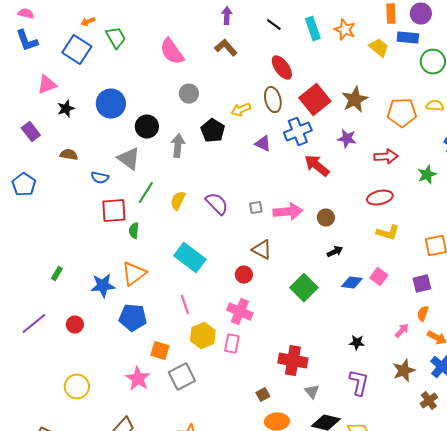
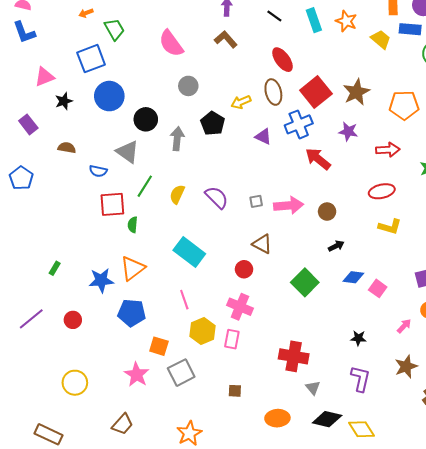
blue square: (77, 50) -> (91, 59), moved, turned 36
pink square: (379, 277) -> (378, 288), moved
brown square: (263, 395) -> (235, 391), moved, turned 32

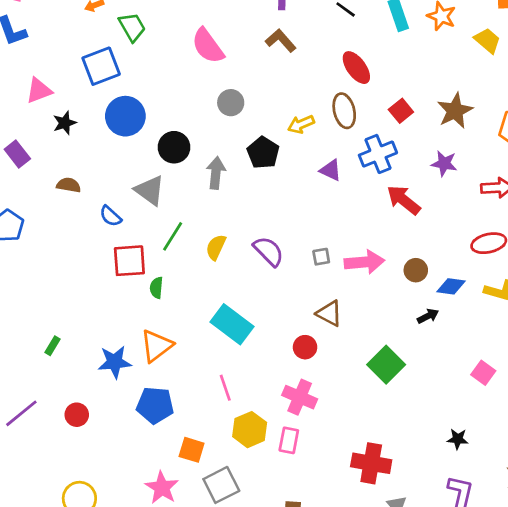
red square: (316, 92) -> (401, 111), size x0.6
blue semicircle: (98, 171) -> (111, 216), turned 30
blue diamond: (353, 277) -> (451, 286), moved

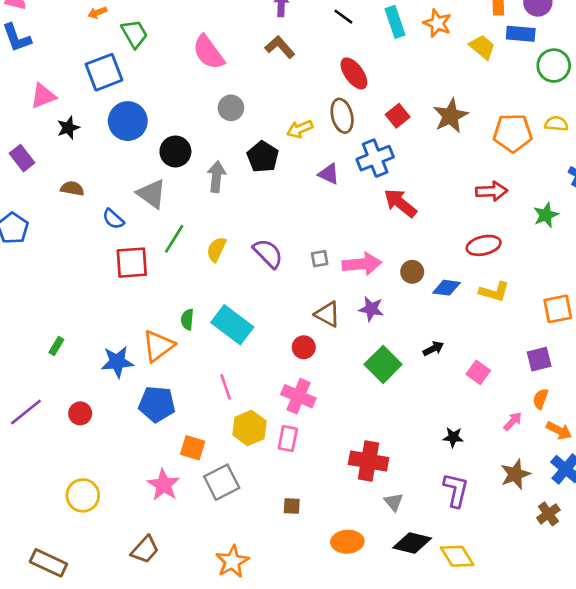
purple star: (444, 163) -> (371, 309), moved
green semicircle: (156, 288) -> (187, 319), moved
black arrow: (428, 316) -> (433, 349), moved

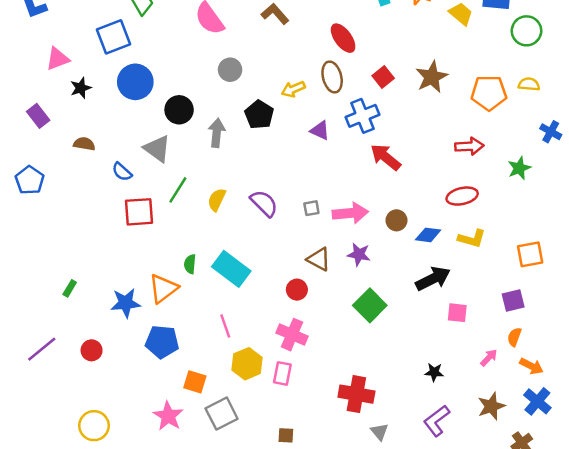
black arrow: (433, 349) -> (433, 279), moved, size x1.8
pink square: (478, 372) -> (457, 313), turned -30
purple L-shape: (456, 490) -> (437, 421), turned -140

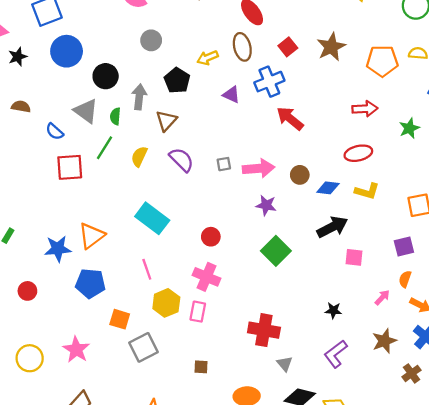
brown triangle: (319, 259) -> (166, 121), moved, turned 45
green semicircle: (190, 264) -> (115, 116), moved
pink star: (168, 416) -> (76, 350), moved

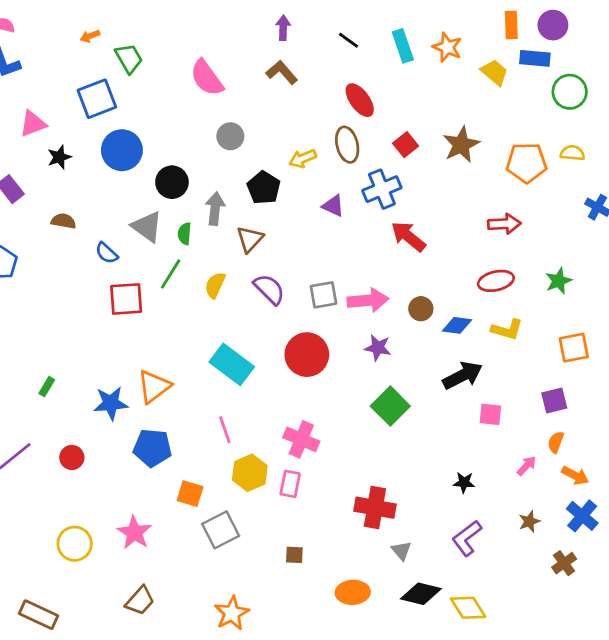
green star: (409, 128) -> (559, 281), moved
gray square: (224, 164) -> (324, 295), size x1.5
red circle: (211, 237) -> (307, 355), moved, size x1.8
brown star: (384, 341) -> (529, 521), size x0.7

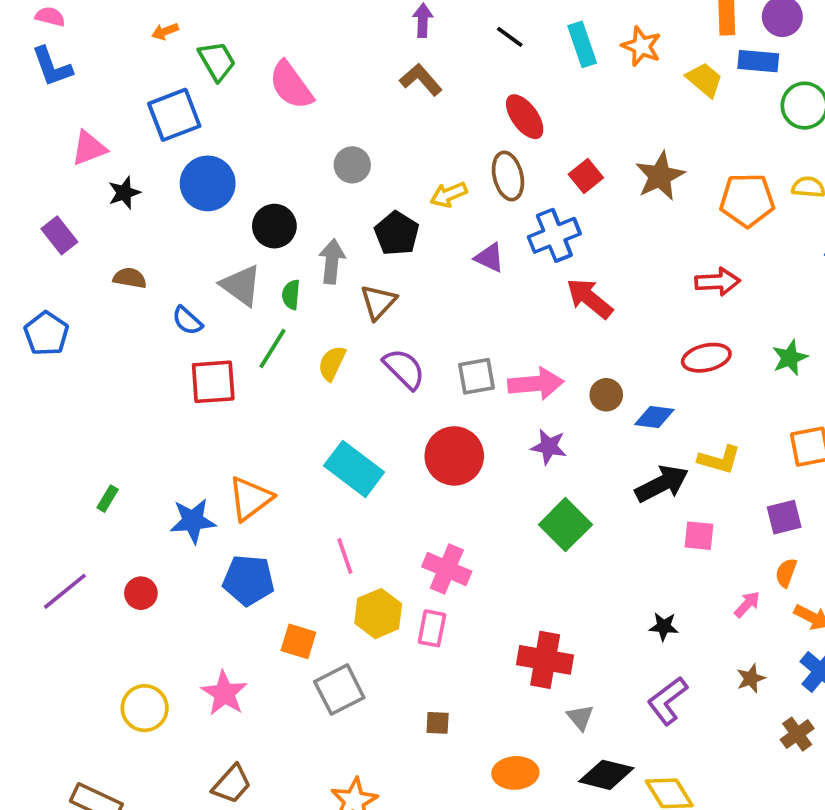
pink semicircle: (207, 78) -> (291, 85), moved
yellow L-shape: (507, 330) -> (719, 460), moved

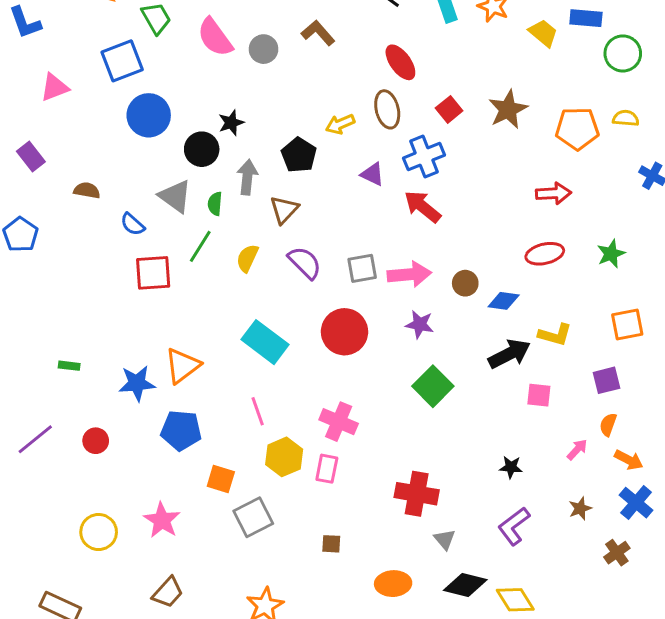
gray circle: (352, 165) -> (264, 49), moved
black star: (124, 193) -> (231, 123), moved
red arrow: (590, 298) -> (423, 207), moved
green rectangle: (108, 499) -> (69, 366), turned 66

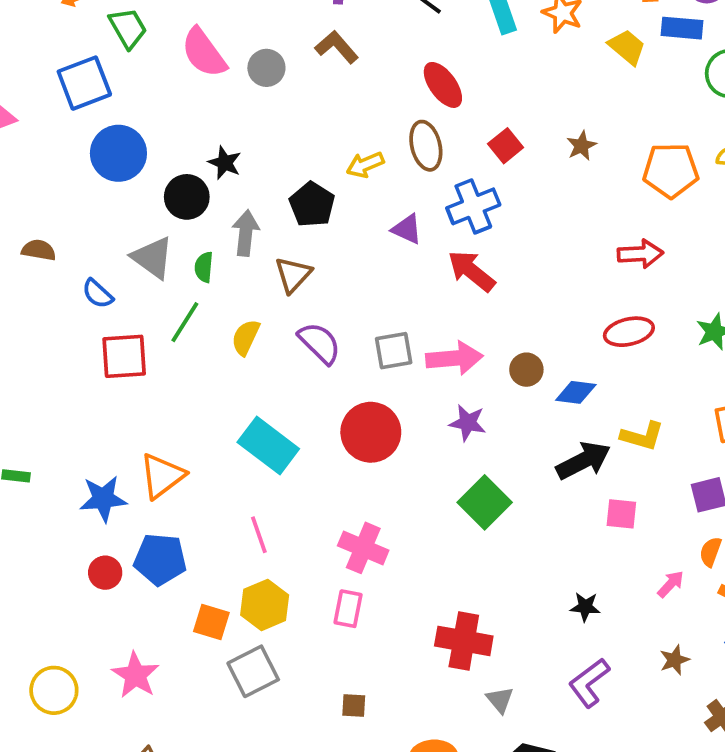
brown star: (508, 109) -> (581, 146), size x0.6
black star: (231, 123) -> (225, 163), turned -30
red circle: (96, 441) -> (105, 573), moved
yellow hexagon: (284, 457) -> (265, 605), moved

